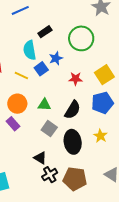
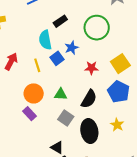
yellow line: (21, 75) -> (37, 65), turned 48
blue pentagon: (102, 103) -> (119, 92), turned -30

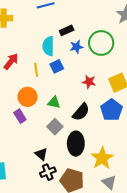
blue star: (72, 48) -> (76, 47), moved
yellow star: (117, 125) -> (102, 158), moved, size x1.6

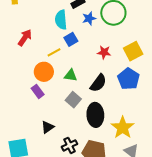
yellow line: (36, 70) -> (54, 52), moved, turned 72
black triangle: (41, 154) -> (48, 127), moved, turned 48

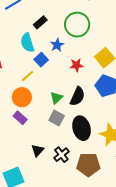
blue star: (89, 18) -> (57, 45), moved
green triangle: (71, 75) -> (56, 98), moved, turned -40
black cross: (69, 145) -> (61, 155), moved

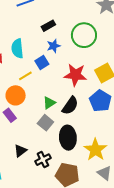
cyan semicircle: (27, 43) -> (17, 48), moved
blue star: (57, 45) -> (54, 46), moved
red star: (77, 65) -> (75, 75), size x1.6

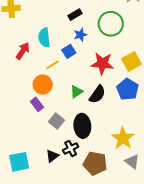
gray square: (45, 123) -> (56, 121), moved
black ellipse: (68, 138) -> (82, 126), moved
black triangle: (20, 151) -> (52, 156), moved

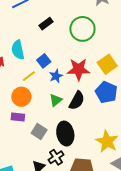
blue star: (80, 35) -> (56, 76), moved
purple rectangle: (37, 104) -> (18, 117), turned -40

